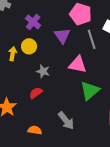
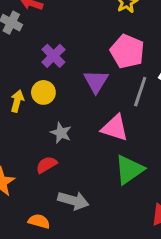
gray line: (92, 39) -> (140, 92), turned 30
gray arrow: (66, 121) -> (73, 201), moved, turned -42

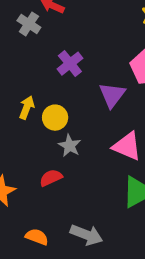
yellow circle: (43, 92) -> (55, 118), moved
gray arrow: (73, 201) -> (86, 235), moved

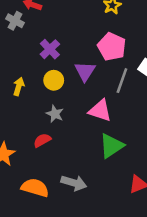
yellow circle: (55, 118) -> (54, 80), moved
orange semicircle: (37, 237) -> (35, 188), size x1.5

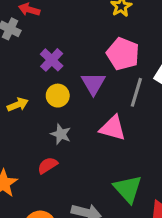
yellow arrow: (19, 87) -> (18, 105), turned 54
green triangle: (112, 146) -> (128, 189), moved, turned -36

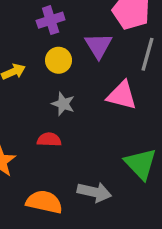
purple cross: (52, 60) -> (51, 20), turned 30
red semicircle: (48, 165) -> (49, 140), turned 36

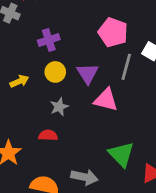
purple triangle: (98, 46) -> (88, 74), moved
gray star: (63, 104) -> (59, 107), turned 30

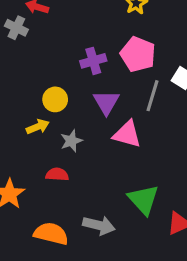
purple cross: (49, 40) -> (93, 61), moved
yellow circle: (55, 72) -> (55, 99), moved
yellow arrow: (19, 81) -> (38, 127), moved

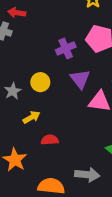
yellow arrow: (38, 127) -> (31, 117), moved
gray star: (71, 141) -> (13, 91), moved

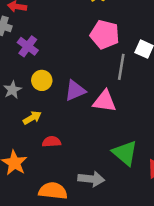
purple cross: (66, 48) -> (28, 46), moved, turned -30
purple triangle: (80, 79) -> (75, 91), moved, turned 45

